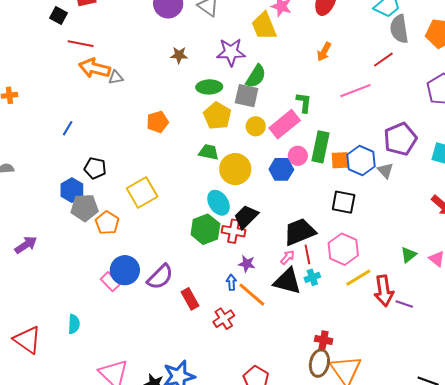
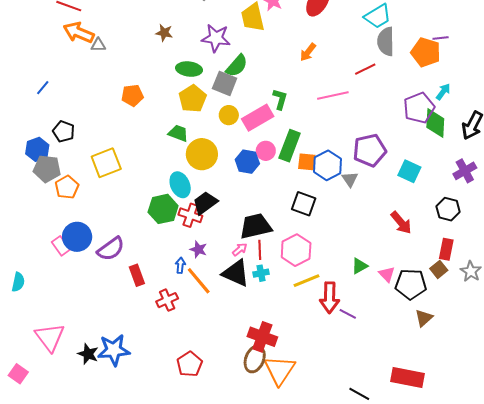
red cross: (324, 340) -> (262, 337), size x1.6

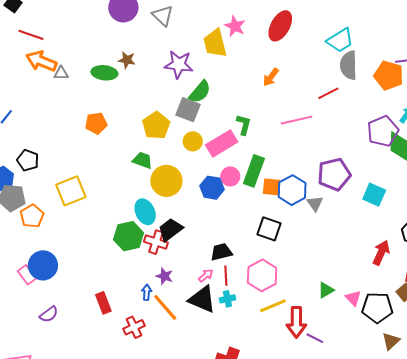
green ellipse: (189, 69) -> (104, 73), moved
red arrow: (401, 223) -> (381, 253), moved, turned -115
black trapezoid: (256, 226) -> (221, 252), size x0.7
purple semicircle: (111, 249) -> (49, 314), moved, size x0.7

